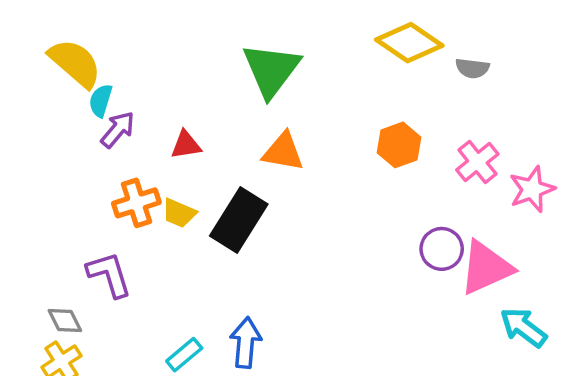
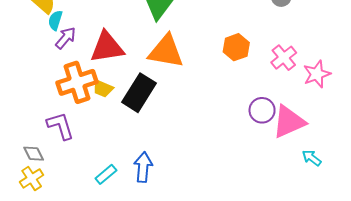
red triangle: (186, 145) -> (107, 47), size x1.8
orange triangle: (283, 152) -> (166, 51), size x1.4
orange cross: (136, 203) -> (77, 82), size x1.4
cyan arrow: (523, 327) -> (312, 158), size x0.7

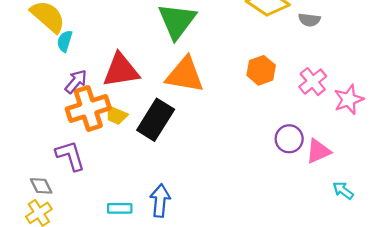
purple arrow: (66, 38) -> (76, 82), moved
pink triangle: (289, 122) -> (318, 151), size x0.7
cyan rectangle: (106, 174) -> (120, 208), turned 40

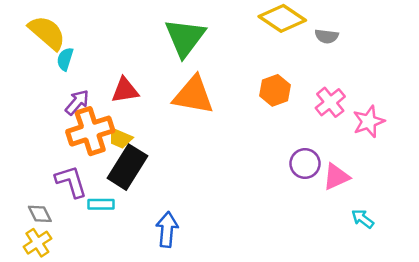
red triangle: (121, 70) -> (125, 90), size x0.7
black rectangle: (156, 120) -> (127, 167), moved
cyan rectangle: (120, 208) -> (101, 204), moved

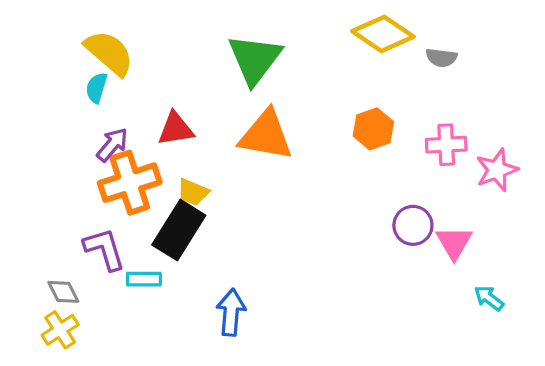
yellow semicircle: (47, 33) -> (109, 53), moved
pink cross: (330, 102) -> (446, 145), turned 36
yellow trapezoid: (120, 138) -> (193, 192), moved
pink triangle: (336, 177) -> (454, 243), turned -36

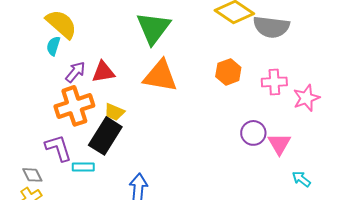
gray semicircle: (441, 58) -> (271, 27), size x1.8
purple arrow: (112, 145) -> (75, 72), moved

